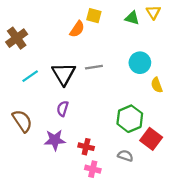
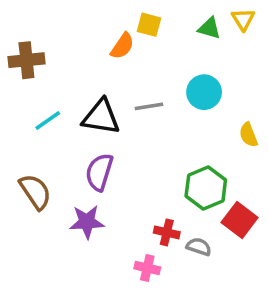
brown cross: (17, 38) -> (26, 60), turned 30
cyan circle: (140, 63) -> (204, 92), moved
black triangle: (64, 74) -> (101, 117), turned -50
purple semicircle: (63, 109) -> (99, 172), size x1.5
red cross: (86, 147) -> (167, 232), moved

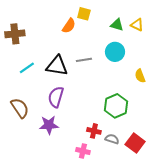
yellow triangle: (243, 19) -> (137, 25), moved, turned -32
green triangle: (209, 28) -> (117, 25), moved
red square: (240, 220) -> (135, 143), moved

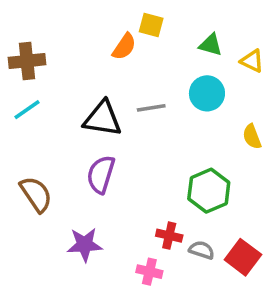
yellow triangle: (137, 25) -> (252, 61), moved
cyan line: (27, 68) -> (27, 110), moved
purple star: (49, 125) -> (85, 245), moved

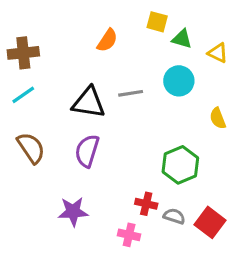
yellow square: (151, 25) -> (157, 22), moved
brown semicircle: (36, 194) -> (31, 148), moved

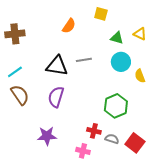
green triangle: (182, 39) -> (117, 38), moved
cyan circle: (179, 81) -> (121, 62), moved
cyan line: (23, 95) -> (15, 72), moved

